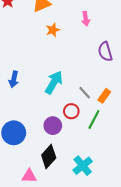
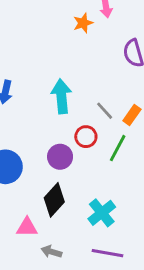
orange star: (53, 30) -> (83, 23), moved
cyan arrow: (54, 82) -> (61, 96), turned -35

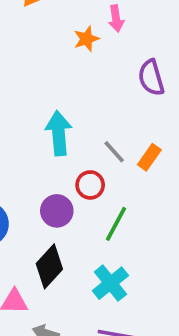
green line: (118, 148) -> (116, 224), moved

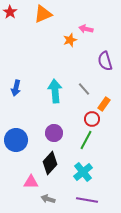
pink arrow: (116, 18) -> (86, 29), turned 112
gray line: (114, 152) -> (84, 89), moved
red circle: (90, 185) -> (92, 119), moved

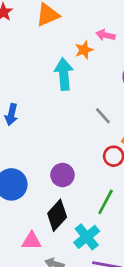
cyan arrow: (55, 91) -> (64, 74), moved
green line: (86, 140) -> (106, 202), moved
cyan cross: (83, 172) -> (87, 237), moved

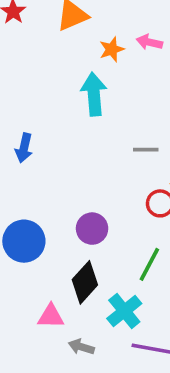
orange star: (84, 50) -> (112, 49), moved
gray line: (103, 116) -> (146, 150), turned -48

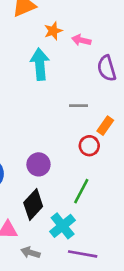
pink arrow: (149, 42) -> (81, 40), moved

